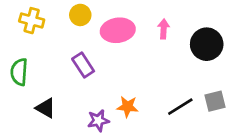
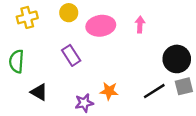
yellow cross: (32, 21) -> (27, 17), turned -30
black circle: (207, 44) -> (177, 59), moved

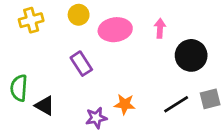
black circle: (177, 59) -> (191, 55), moved
green semicircle: (17, 61) -> (19, 88), moved

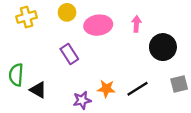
black line: (176, 104) -> (138, 89), moved

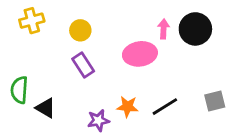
yellow circle: (67, 12) -> (80, 30), moved
pink ellipse: (98, 25) -> (140, 54), moved
black circle: (163, 47) -> (195, 29), moved

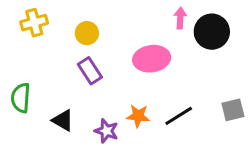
pink arrow: (164, 29) -> (180, 18), moved
black triangle: (46, 108) -> (63, 120), moved
purple star: (98, 120) -> (106, 131), turned 30

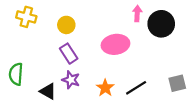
yellow cross: (34, 23) -> (26, 17), turned 30
orange star: (138, 116) -> (105, 88), turned 30
purple star: (106, 131) -> (71, 80), moved

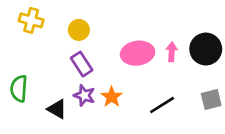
pink arrow: (137, 13) -> (172, 52), moved
black circle: (161, 24) -> (206, 49), moved
orange star: (105, 88) -> (112, 97), moved

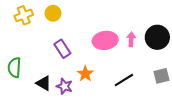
yellow cross: (31, 20) -> (24, 15), turned -36
yellow circle: (79, 30) -> (53, 13), moved
purple star: (84, 95) -> (64, 86), moved

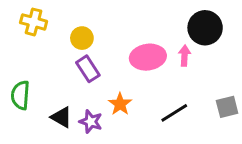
yellow circle: (53, 13) -> (82, 38), moved
yellow cross: (24, 15) -> (34, 22), turned 36
black circle: (157, 37) -> (205, 28), moved

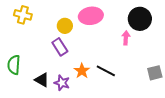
yellow circle: (82, 38) -> (65, 26), moved
pink ellipse: (148, 57) -> (91, 16), moved
black line: (174, 113) -> (106, 71), moved, turned 60

